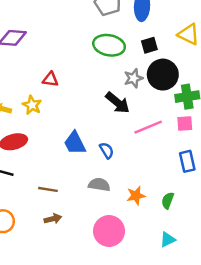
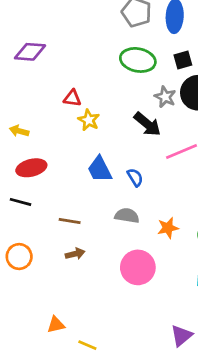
gray star: (133, 78) -> (165, 97), turned -30
yellow star: (32, 105) -> (89, 120), moved

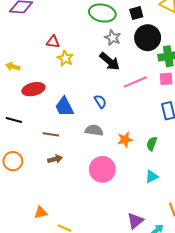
gray star: (165, 97) -> (113, 38), moved
red ellipse: (31, 168) -> (33, 89), moved
blue trapezoid: (100, 169) -> (64, 107), moved

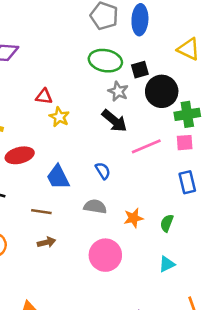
black square: (136, 13) -> (140, 70), moved

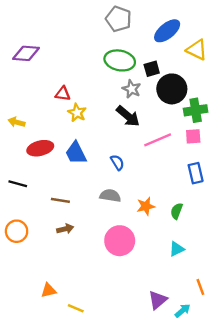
blue ellipse: (140, 20) -> (167, 31), moved, turned 48
blue trapezoid: (58, 177) -> (76, 153), moved

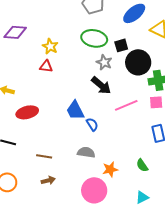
yellow star: (77, 113) -> (50, 46), moved
blue trapezoid: (76, 153) -> (75, 110), moved
orange star: (146, 206) -> (110, 169), moved
green semicircle: (177, 211) -> (142, 165), turned -56

